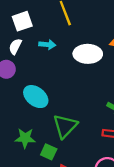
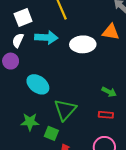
cyan arrow: (47, 45) -> (46, 37), size x1.5

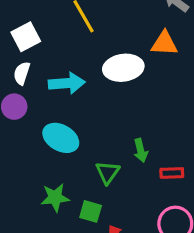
cyan arrow: (46, 37) -> (67, 83), moved
green arrow: (109, 92) -> (141, 150), moved, turned 56
green triangle: (65, 110) -> (108, 172), size x0.7

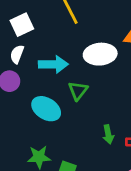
green arrow: (141, 150) -> (108, 134), moved
green triangle: (108, 172) -> (78, 91), moved

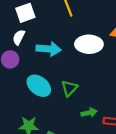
green triangle: (78, 91) -> (69, 88), moved
green arrow: (108, 134) -> (89, 113), turned -98

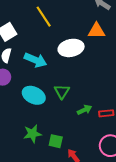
cyan arrow: (49, 49) -> (35, 60), turned 30

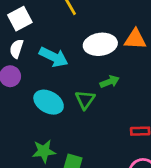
orange triangle: (96, 31) -> (135, 39), moved
green arrow: (84, 110) -> (110, 82), moved

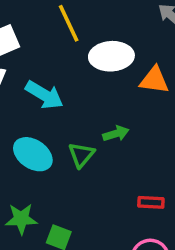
white ellipse: (100, 44) -> (111, 56), moved

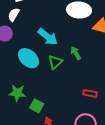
cyan arrow: (44, 95) -> (48, 37), moved
green arrow: (116, 134) -> (76, 53), turned -112

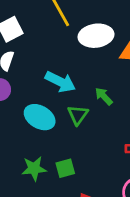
green square: (37, 106) -> (65, 168), moved, turned -32

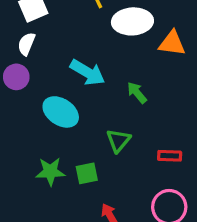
green triangle: (78, 115) -> (118, 140), moved

